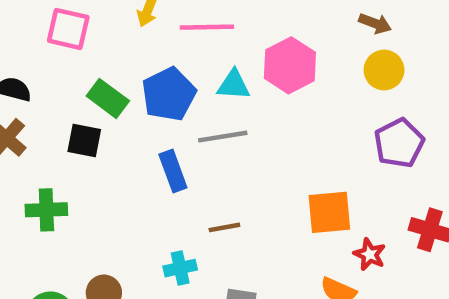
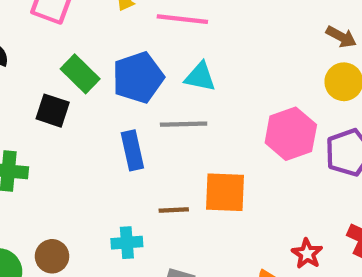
pink hexagon: (290, 65) -> (291, 134), moved
orange square: (329, 212) -> (225, 192), moved

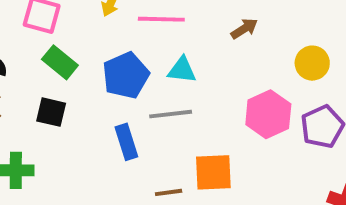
brown arrow: (341, 37) -> (244, 29), moved, turned -56
green rectangle: (80, 74) -> (60, 62), moved

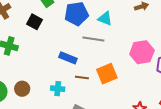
blue rectangle: (126, 142) -> (68, 58), moved, turned -66
orange square: (213, 172) -> (107, 74), turned -35

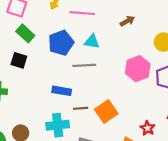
orange square: (107, 74) -> (106, 112), moved
cyan cross: (58, 89) -> (58, 125), size x1.5

